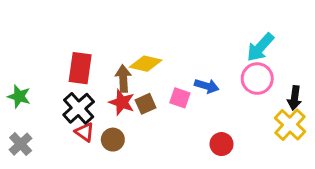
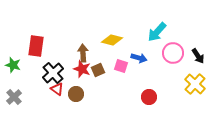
cyan arrow: (260, 47) -> (157, 32), moved
yellow diamond: (146, 64) -> (112, 40), moved
red rectangle: (80, 68) -> (36, 46), moved
black arrow: (294, 98) -> (198, 56), moved, turned -42

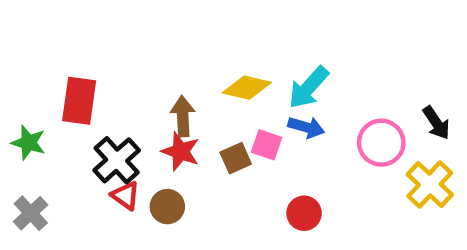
cyan arrow: (157, 32) -> (308, 88), moved
pink circle: (173, 53) -> (381, 143), moved
brown square: (98, 70) -> (236, 158), moved
red circle: (149, 97) -> (304, 213), moved

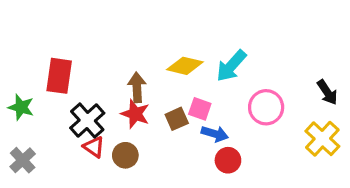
blue arrow: (306, 127) -> (215, 134), moved
pink circle: (381, 143) -> (266, 107), moved

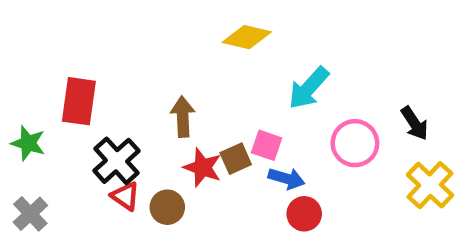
yellow diamond: (185, 66) -> (247, 37), moved
black arrow: (327, 92) -> (415, 123), moved
red star: (135, 114) -> (203, 167), moved

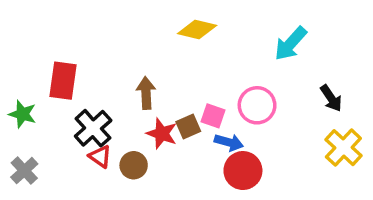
cyan arrow: (309, 88) -> (291, 44), moved
pink circle: (355, 143) -> (257, 105), moved
red circle: (304, 214) -> (243, 171), size x1.4

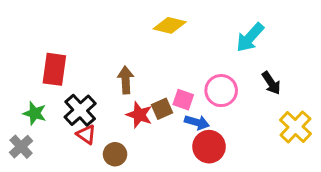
black arrow: (331, 98) -> (271, 83), moved
green star: (22, 114) -> (35, 113), moved
brown circle: (134, 165) -> (115, 154), moved

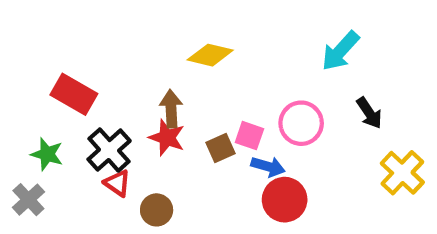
yellow diamond: (170, 25) -> (210, 55), moved
red rectangle: (54, 69) -> (74, 94), turned -68
red star: (139, 115) -> (167, 138), moved

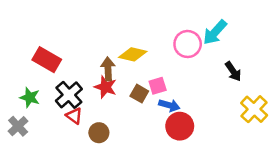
yellow diamond: (210, 55) -> (133, 54), moved
pink circle: (301, 123) -> (188, 44), moved
pink square: (249, 136) -> (158, 86), turned -36
brown square: (221, 148) -> (139, 94), turned -36

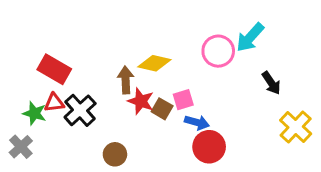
red star: (105, 87) -> (141, 101), moved
red triangle: (74, 116) -> (54, 103), moved, turned -42

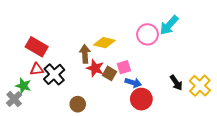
black arrow: (271, 83) -> (176, 83), moved
green star: (34, 113) -> (23, 86), moved

